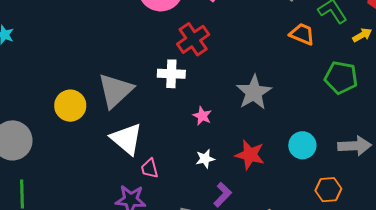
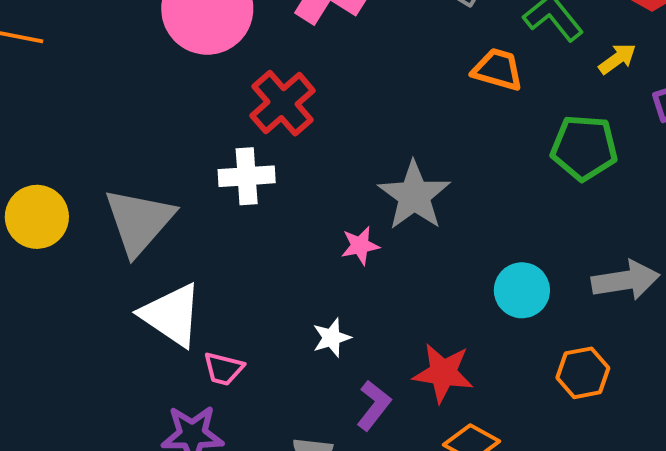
yellow circle: (70, 106) -> (37, 217), moved
pink star: (202, 116) -> (360, 246), moved, turned -30
red star: (250, 155) -> (443, 373), moved
pink trapezoid: (150, 168) -> (223, 369), turned -55

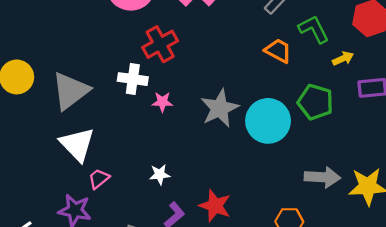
pink star: (360, 246) -> (162, 102), moved
cyan circle: (522, 290) -> (268, 121), moved, size x1.5
pink trapezoid: (223, 369) -> (99, 179), turned 115

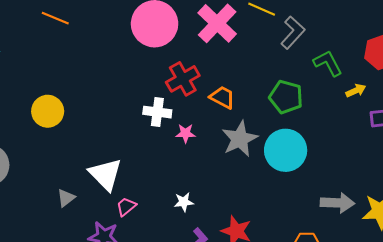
orange trapezoid: (278, 51) -> (222, 97), moved
gray triangle: (70, 91) -> (66, 198), moved, size x0.5
green pentagon: (315, 102) -> (286, 97), moved

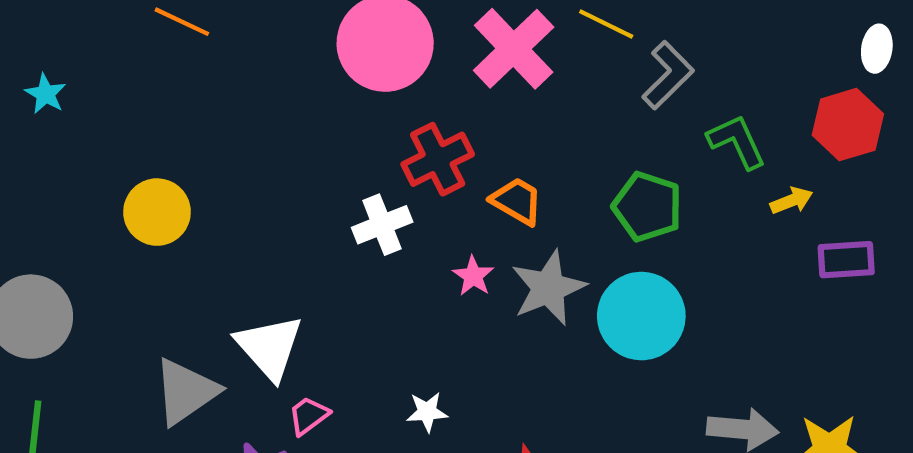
white cross: (157, 112) -> (382, 225), turned -32
pink star: (186, 133) -> (473, 276), moved, turned 30
gray triangle: (66, 198) -> (186, 392), size x1.8

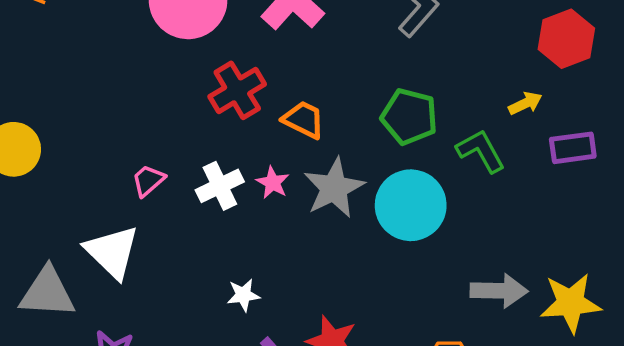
green L-shape: (737, 142) -> (481, 151), moved
white cross: (382, 225) -> (220, 186), moved
gray triangle: (186, 392) -> (47, 293), turned 42
pink trapezoid: (309, 416) -> (148, 180), moved

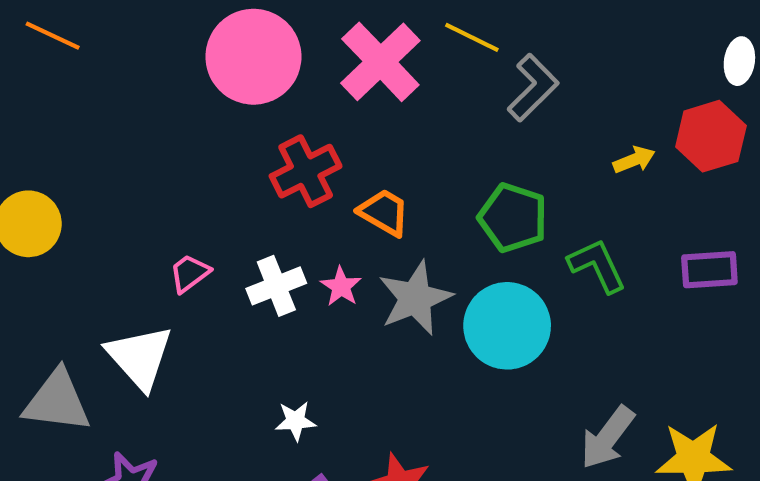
yellow arrow: (525, 103) -> (634, 160), moved
gray arrow: (499, 291) -> (607, 437), turned 122

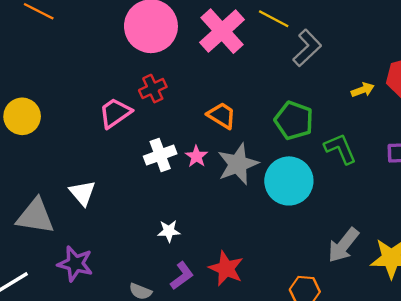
red cross: (306, 171) -> (153, 89), moved, size x0.7
pink trapezoid: (190, 273) -> (115, 113), moved, size x1.4
white triangle: (140, 357) -> (82, 193), size x0.7

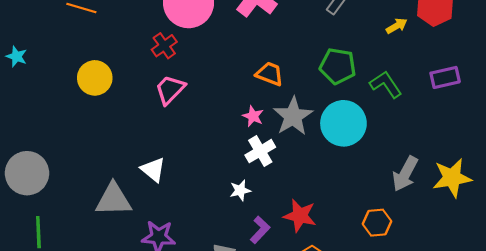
red cross: (153, 89) -> (164, 46), moved
yellow circle: (22, 116) -> (95, 78), moved
white cross: (160, 155) -> (260, 151), moved

